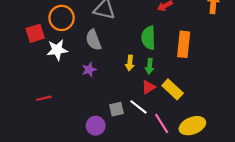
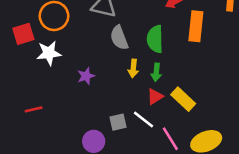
gray semicircle: (93, 40) -> (119, 38), moved
orange rectangle: (184, 44) -> (196, 26), moved

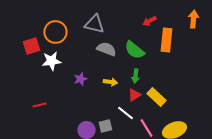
gray semicircle: (119, 38) -> (106, 49), turned 132
green semicircle: (155, 39) -> (134, 50), turned -50
yellow arrow: (133, 68) -> (110, 82), moved, turned -88
gray square: (118, 122) -> (105, 126), moved

